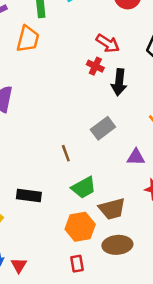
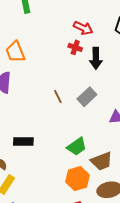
orange trapezoid: (28, 39) -> (15, 52), moved, turned 150
brown line: (66, 153) -> (58, 96), moved
black rectangle: (29, 196) -> (23, 141), moved

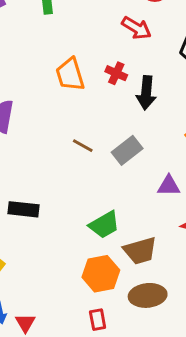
red arrow: (83, 28) -> (136, 28), moved
orange trapezoid: (15, 52) -> (70, 75), moved
brown line: (58, 96) -> (83, 146), turned -40

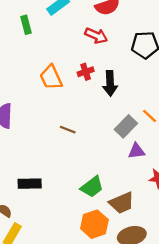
red cross: (116, 73) -> (86, 72), turned -35
gray rectangle: (127, 150) -> (126, 126), moved

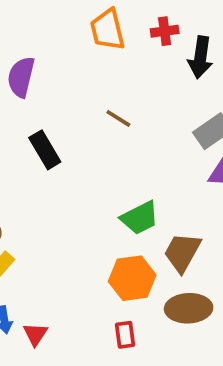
black rectangle: (30, 184) -> (45, 150), moved, turned 50
brown trapezoid: (122, 203) -> (182, 252), turned 132

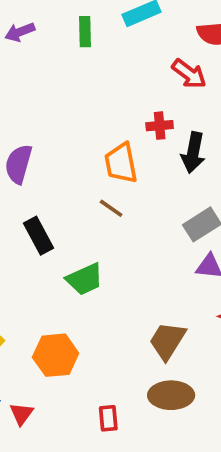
orange trapezoid: (107, 30) -> (121, 163), moved
green trapezoid: (140, 218) -> (85, 279), moved
orange hexagon: (132, 278) -> (56, 355), moved

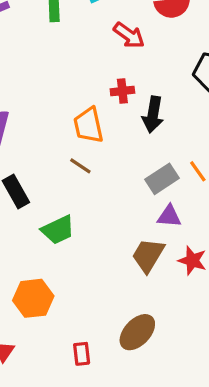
red arrow: (189, 74) -> (129, 35), moved
brown trapezoid: (167, 341) -> (148, 255), moved
brown ellipse: (171, 395) -> (137, 332), turned -45

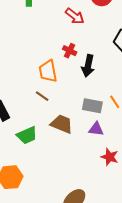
red cross: (122, 91) -> (70, 51), turned 32
gray rectangle: (162, 179) -> (92, 106), turned 42
brown trapezoid: (148, 255) -> (62, 124), moved, turned 80

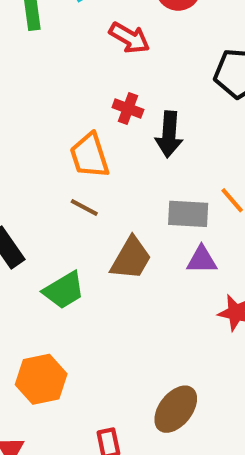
brown trapezoid: (62, 124) -> (131, 258), turned 105

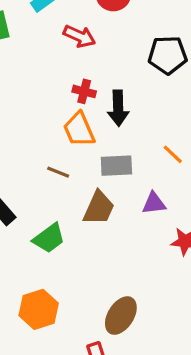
orange trapezoid: (89, 156) -> (79, 129), moved
gray rectangle: (188, 214) -> (116, 166), moved
brown ellipse: (176, 409) -> (121, 316), moved

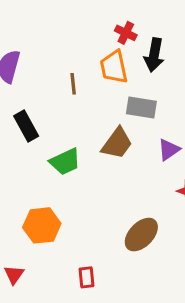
brown line: (58, 172) -> (73, 84), moved, turned 50
purple triangle: (154, 203) -> (169, 150), turned -40
brown ellipse: (121, 316) -> (141, 235), moved

